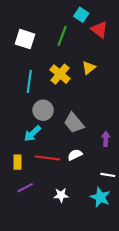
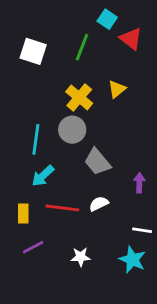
cyan line: (29, 82) -> (36, 139), moved
gray circle: (43, 110) -> (72, 130), moved

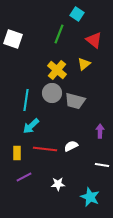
red triangle: (131, 39) -> (94, 40), moved
white square: (33, 51) -> (13, 39), moved
gray trapezoid: (97, 162) -> (75, 101), moved, turned -35
cyan star: (132, 260) -> (90, 197), moved

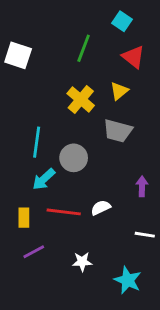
cyan square: (77, 14) -> (122, 21), moved
gray circle: (52, 93) -> (74, 158), moved
gray trapezoid: (75, 101) -> (118, 131), moved

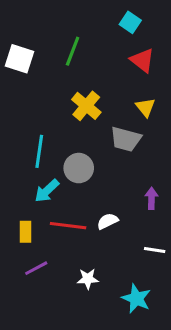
green line: (84, 48) -> (73, 51), moved
yellow triangle: (119, 91) -> (145, 107), moved, turned -30

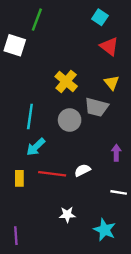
green line: (73, 51) -> (37, 20), moved
gray circle: (79, 168) -> (70, 120), moved
purple line: (36, 268) -> (16, 236), moved, turned -66

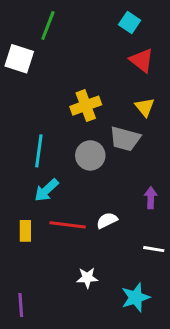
yellow cross: (66, 81) -> (86, 106), turned 30
cyan star: (105, 230) -> (136, 297), turned 30

